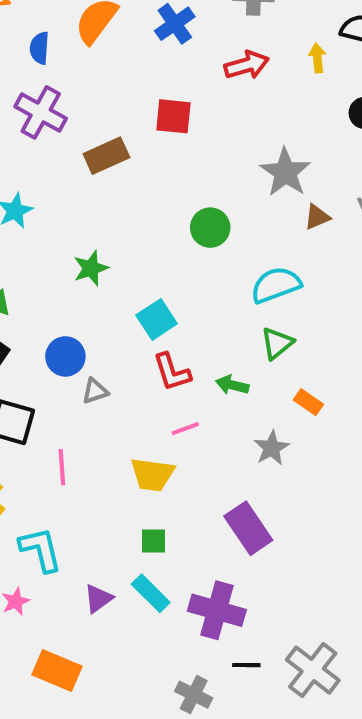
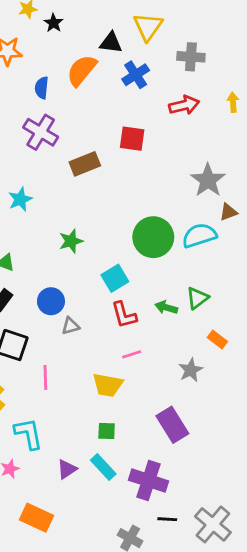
green circle: (210, 228) -> (153, 237), moved, size x1.5
cyan semicircle: (276, 285) -> (199, 235), moved
green arrow: (232, 385) -> (166, 307), moved

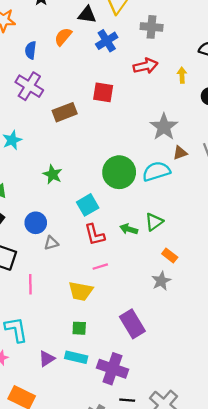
orange semicircle: (82, 70) -> (63, 37), size x0.7
yellow arrow: (233, 102) -> (182, 75), moved
green star: (71, 241) -> (53, 174), turned -30
gray star: (191, 370) -> (161, 281), moved
cyan rectangle: (103, 467) -> (76, 357), turned -35

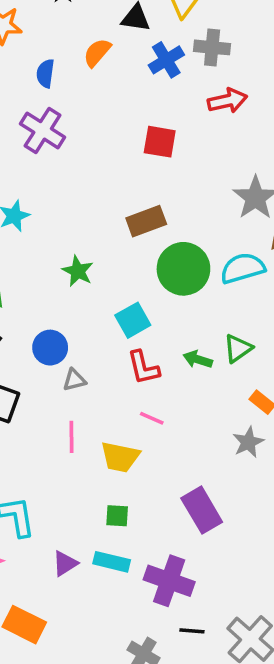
gray cross: (152, 27) -> (212, 47), moved
brown rectangle: (65, 112) -> (146, 221), moved
pink line: (100, 267) -> (152, 418), turned 40
pink line: (30, 284) -> (72, 437), moved

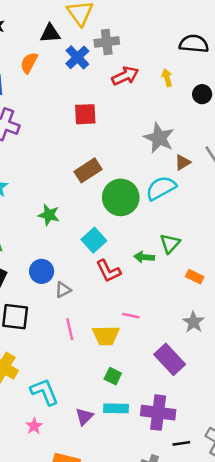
pink line: (152, 418) -> (131, 316), moved
gray star: (248, 442) -> (193, 322), moved
green square: (117, 516) -> (113, 376), turned 35

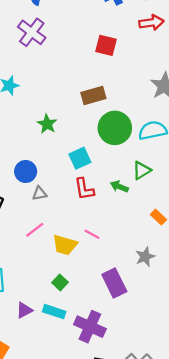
green triangle: (170, 243) -> (142, 170), moved
pink line: (70, 329) -> (35, 230), turned 48

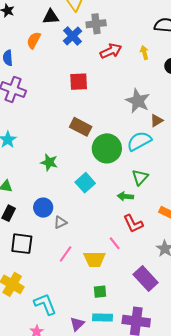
brown rectangle: (93, 95) -> (81, 127), turned 60
red L-shape: (84, 189) -> (133, 224), moved
pink line: (92, 234) -> (115, 243), turned 40
green square: (60, 282) -> (100, 292), turned -32

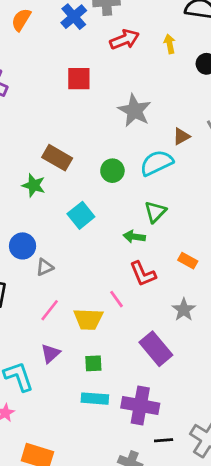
gray star: (138, 101) -> (135, 110), moved
brown rectangle: (81, 127) -> (57, 158), moved
green circle: (107, 148) -> (112, 171), size x0.6
purple triangle: (77, 324) -> (51, 353), moved

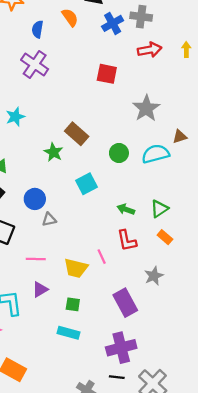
orange semicircle: (21, 20) -> (70, 17), turned 102
yellow arrow: (170, 44) -> (186, 50), moved
green triangle: (155, 212) -> (159, 209), moved
pink line: (50, 310) -> (36, 259), moved, turned 42
purple cross: (140, 406) -> (121, 348), moved, turned -36

